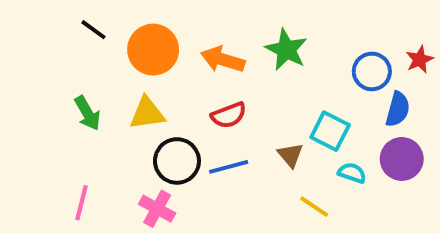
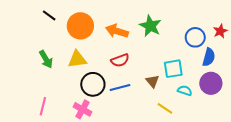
cyan square: (330, 131) -> (173, 69), turned -36

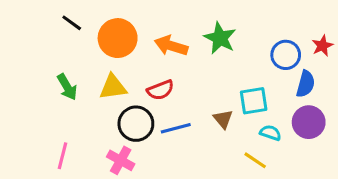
red semicircle: (120, 60) -> (160, 90), moved
yellow line: (165, 108) -> (255, 160), moved

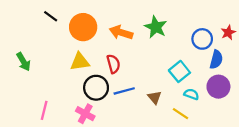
green arrow: (67, 87) -> (24, 62), moved
red semicircle: (160, 90) -> (113, 64), turned -84
cyan square: (254, 101) -> (179, 71), turned -30
brown triangle: (223, 119) -> (155, 97), moved

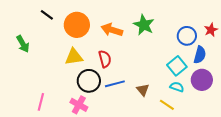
green arrow: (24, 62) -> (23, 44), moved
cyan square: (179, 71) -> (177, 66), moved

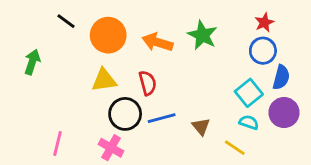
red star: (211, 30) -> (264, 23), moved
green arrow: (23, 44) -> (32, 62), turned -132

